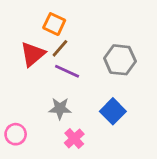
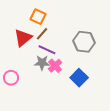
gray star: (60, 108) -> (42, 63), moved
pink circle: (16, 134) -> (11, 78), moved
pink cross: (74, 138) -> (55, 66), moved

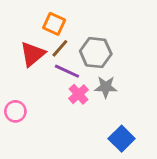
gray hexagon: (84, 42) -> (96, 53), moved
gray star: (42, 63) -> (106, 87), moved
blue square: (79, 78) -> (122, 139), moved

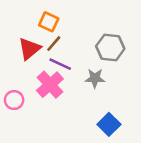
gray hexagon: (96, 53) -> (110, 47), moved
pink cross: (78, 94) -> (50, 85), moved, size x1.5

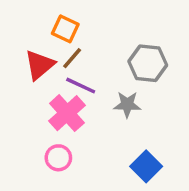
pink circle: (14, 100) -> (58, 158), moved

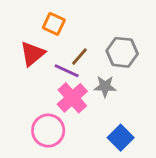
brown line: (72, 58) -> (79, 57), moved
pink cross: (67, 113) -> (72, 98), moved
pink circle: (58, 158) -> (48, 131), size x1.5

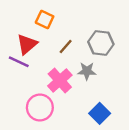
purple line: (67, 71) -> (19, 62), moved

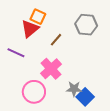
gray hexagon: (101, 43) -> (86, 25), moved
red triangle: (27, 44) -> (30, 29), moved
gray star: (87, 71) -> (74, 89), moved

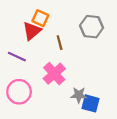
brown line: (56, 40) -> (60, 43), turned -56
pink circle: (34, 92) -> (19, 92), moved
blue square: (85, 97) -> (91, 103), turned -30

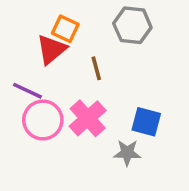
gray hexagon: (92, 27) -> (132, 25), moved
pink circle: (19, 92) -> (43, 120), moved
blue square: (91, 103) -> (146, 122), moved

